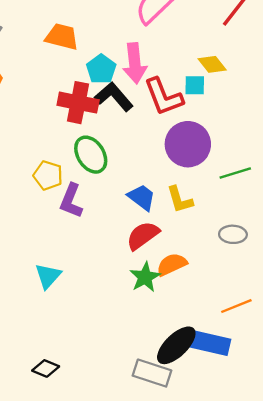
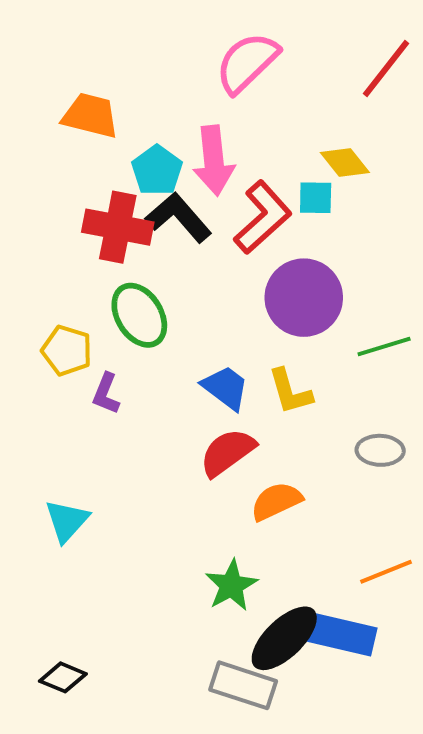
red L-shape: (164, 97) -> (263, 217), turned -111
purple L-shape: (71, 201) -> (106, 394), size x0.7
green star: (145, 277) -> (231, 585), moved

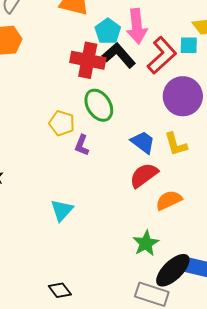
black diamond: (63, 677) -> (60, 290), turned 30

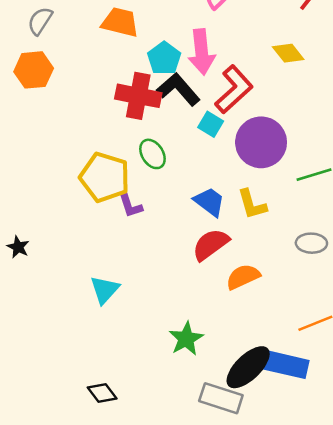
cyan square: (189, 45) -> (211, 124), moved, turned 30
green ellipse: (99, 105) -> (152, 154), size x0.7
yellow pentagon: (62, 123) -> (105, 177), size x1.5
purple L-shape: (82, 145) -> (131, 206), turned -40
green star: (146, 243) -> (186, 339), moved

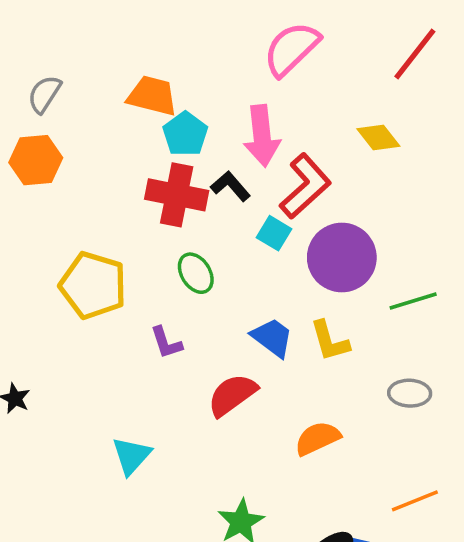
cyan pentagon: (164, 58) -> (185, 134), moved
black L-shape: (178, 89) -> (231, 186), size x0.7
yellow pentagon: (105, 177) -> (93, 285), moved
red semicircle: (211, 244) -> (232, 395), moved

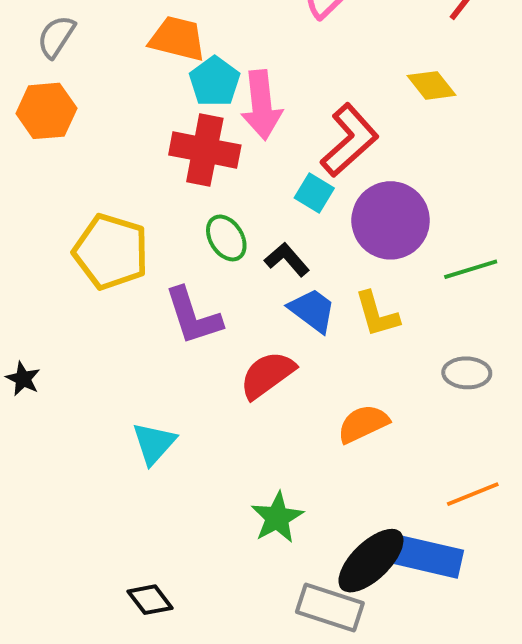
pink arrow: (262, 136) -> (261, 105), moved
black L-shape: (231, 186) -> (287, 259), moved
purple L-shape: (166, 343) -> (193, 316), size x1.6

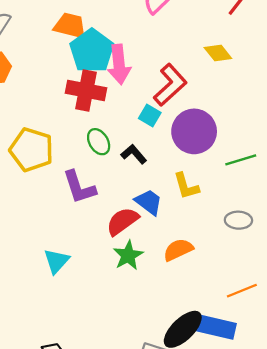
cyan pentagon: (215, 82) -> (92, 51), size x1.5
blue trapezoid: (312, 310) -> (149, 202), moved
green star: (277, 518) -> (128, 255), moved

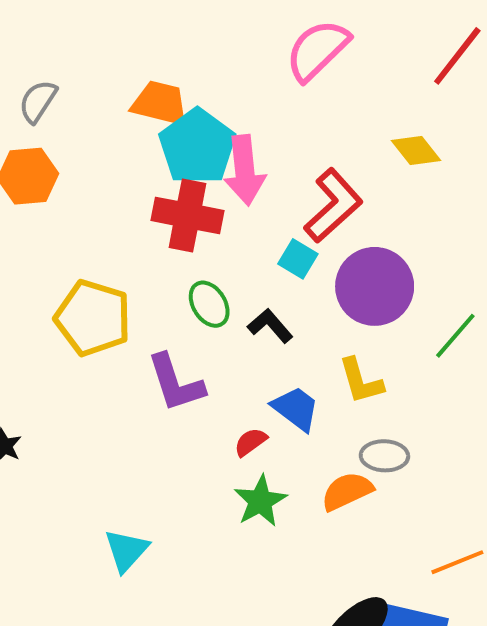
green line: (241, 160) -> (455, 336), turned -32
gray ellipse: (238, 220) -> (384, 456), moved
red semicircle: (122, 221) -> (251, 442), size x0.6
cyan triangle: (57, 261) -> (126, 550), moved

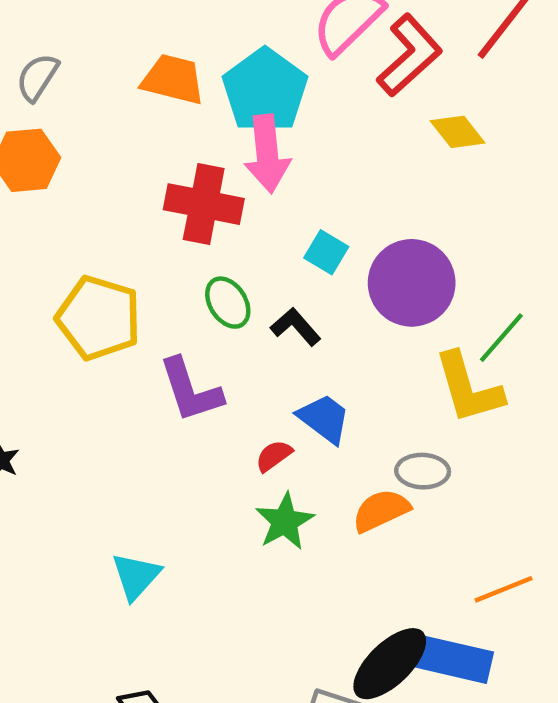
cyan pentagon: (197, 147) -> (265, 90), moved
red L-shape: (333, 206) -> (409, 55), moved
yellow L-shape: (361, 381) -> (469, 388), moved, size x1.4

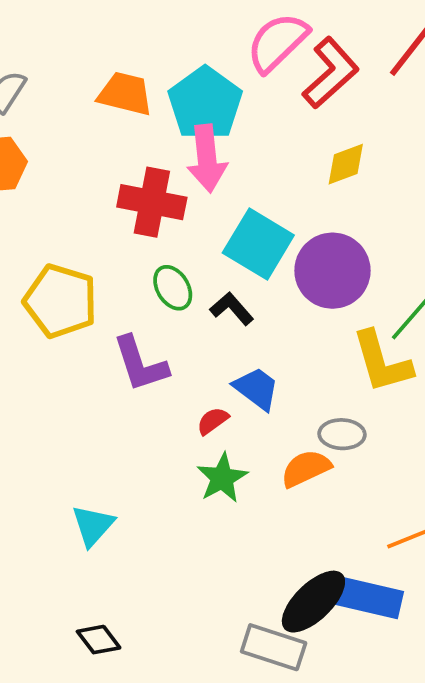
yellow diamond: (458, 132) -> (346, 164), moved, turned -72
cyan square: (326, 252) -> (258, 244), size x1.8

